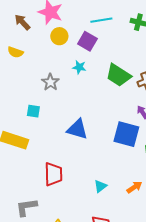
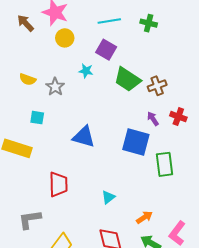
purple square: (87, 41) -> (106, 50), moved
yellow semicircle: (15, 52) -> (28, 79), moved
orange arrow: (134, 187) -> (144, 217), moved

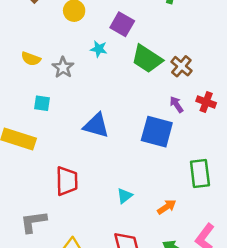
brown cross: (157, 86) -> (181, 66), turned -30
green rectangle: (165, 164) -> (200, 174), moved
orange arrow: (144, 217) -> (167, 207), moved

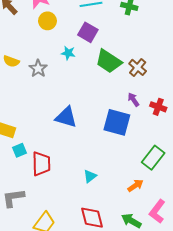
red cross: (206, 102) -> (158, 107), moved
cyan square: (42, 103) -> (20, 150), moved, turned -32
green rectangle: (200, 174) -> (153, 158), turned 45
orange arrow: (167, 207) -> (135, 186), moved

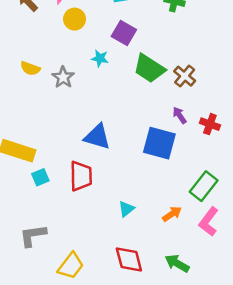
red trapezoid: (41, 164) -> (81, 176), moved
orange arrow: (135, 186) -> (172, 214), moved
pink L-shape: (157, 211) -> (209, 222), moved

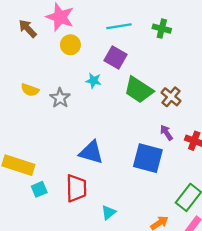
cyan triangle: (126, 209) -> (109, 212), moved

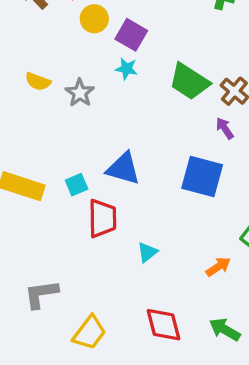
purple square: (116, 57) -> (131, 35), moved
purple arrow: (166, 133) -> (225, 128), moved
cyan square: (39, 189) -> (77, 185), moved

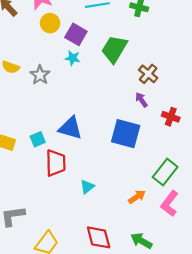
green trapezoid: (189, 82) -> (114, 49), moved, turned 88

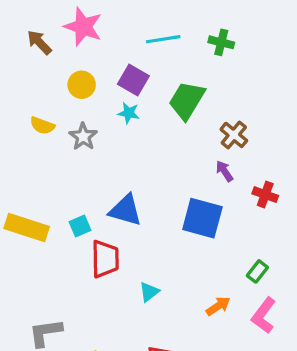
yellow circle: (50, 23) -> (82, 85), moved
green rectangle: (165, 172) -> (257, 271), size x0.6

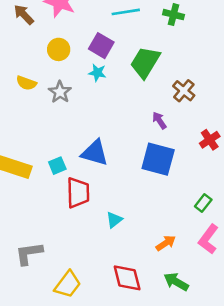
purple arrow: (224, 171) -> (159, 120), moved
red cross: (265, 195) -> (210, 140), turned 36
orange arrow: (218, 306) -> (166, 243), moved

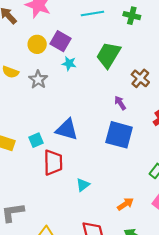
purple square: (101, 46) -> (61, 41), moved

